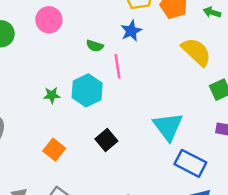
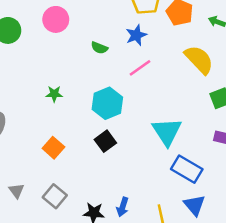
pink line: (117, 66) -> (140, 68), moved, turned 60
cyan hexagon: (87, 90) -> (107, 103), moved

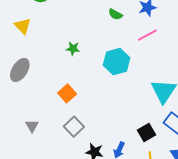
black square: (105, 141) -> (147, 133), moved
gray square: (55, 196) -> (74, 127), moved

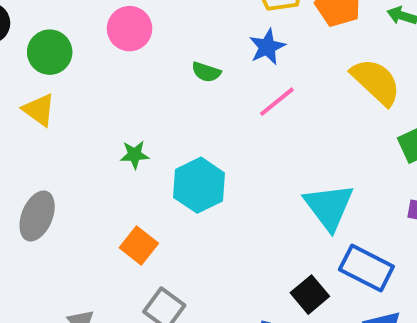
yellow triangle: (23, 26) -> (39, 110), moved
cyan hexagon: (117, 62) -> (199, 185), moved

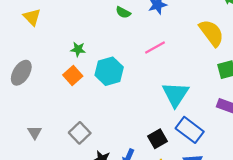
pink line: (277, 102) -> (155, 47), moved
orange square: (139, 246) -> (73, 76), moved

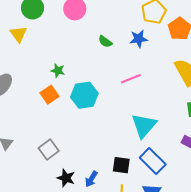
black square: (157, 139) -> (121, 165), turned 30

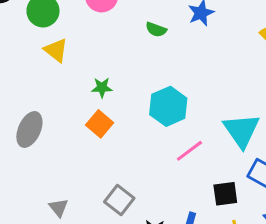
yellow triangle: (18, 34) -> (56, 50), moved
pink line: (131, 79) -> (189, 151), moved
cyan hexagon: (84, 95) -> (168, 106), moved

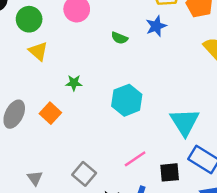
orange square: (100, 124) -> (50, 113), moved
pink line: (189, 151) -> (135, 159), moved

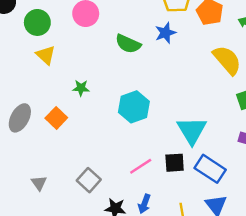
green semicircle: (119, 38) -> (128, 44), size x1.5
black square: (170, 172) -> (175, 163), moved

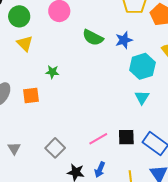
blue star: (165, 33) -> (124, 40), moved
cyan hexagon: (134, 107) -> (142, 66), moved
orange square: (56, 118) -> (31, 96), turned 36
cyan triangle: (192, 130) -> (142, 97), moved, size x0.6

